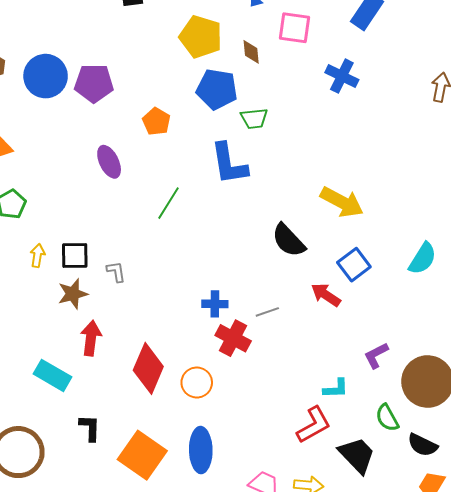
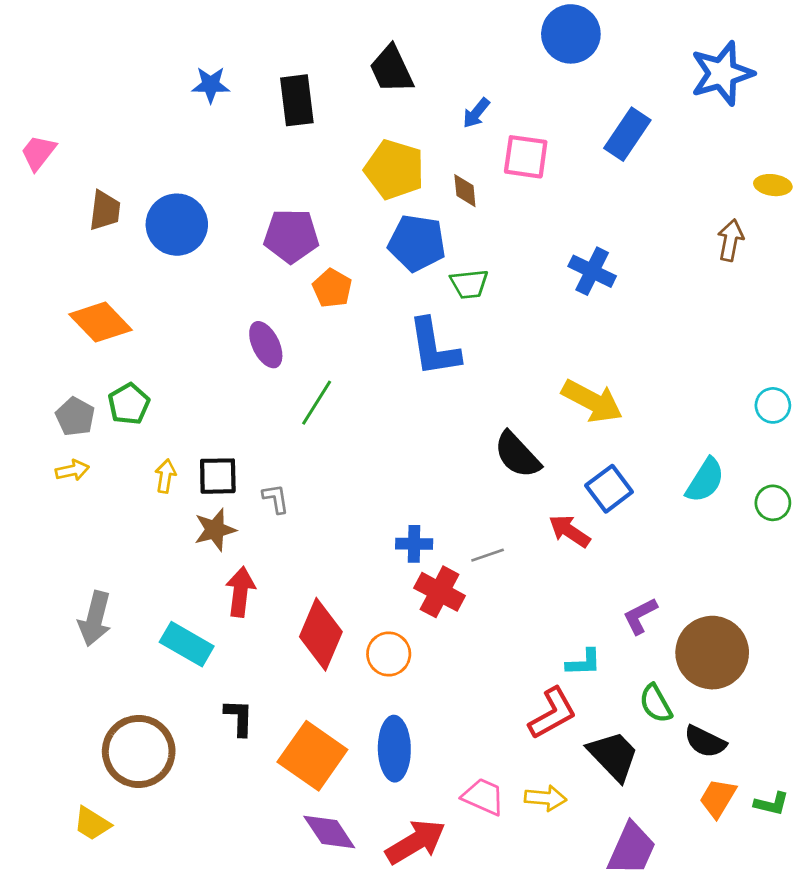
blue cross: (342, 76) -> (592, 271), moved
purple pentagon: (94, 83) -> (291, 236), moved
green line: (168, 203) -> (317, 403), moved

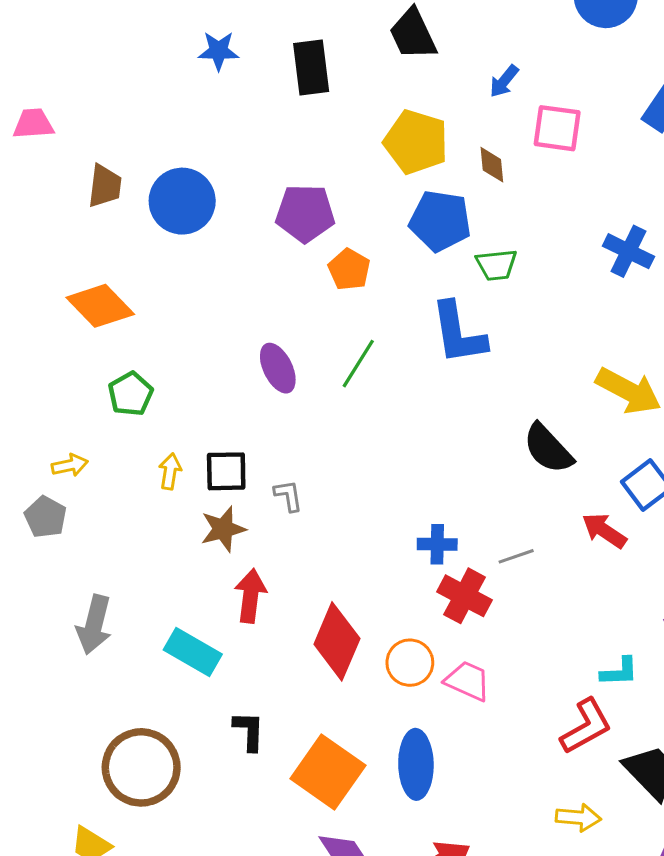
pink trapezoid: (38, 153) -> (33, 124), turned 48
purple ellipse: (266, 345) -> (278, 368), moved
green line: (317, 403) -> (358, 364), moved
gray pentagon: (75, 417) -> (46, 517), moved
pink trapezoid: (483, 797) -> (468, 681), moved

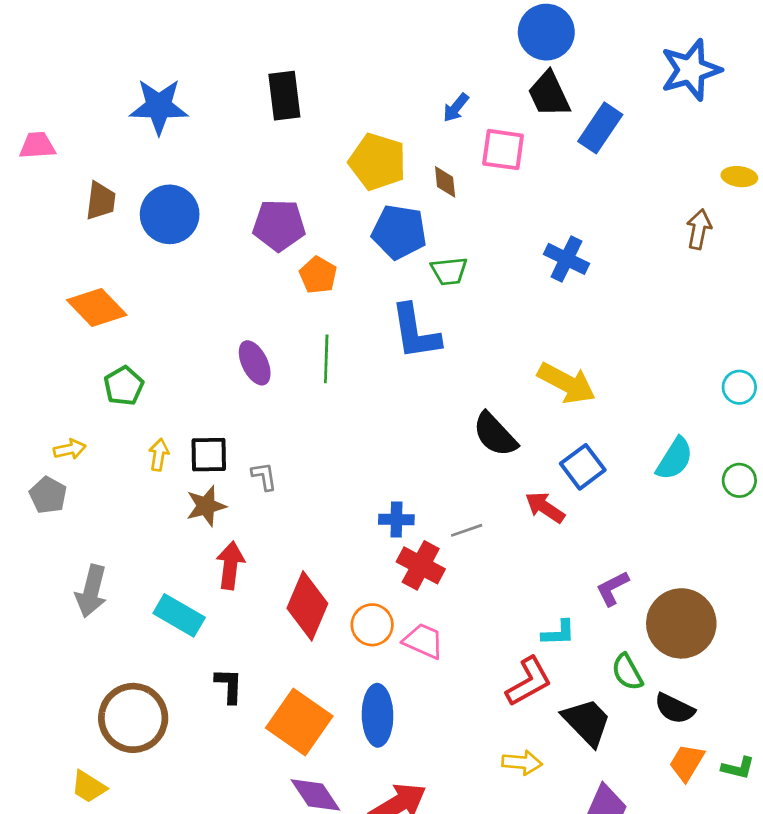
black trapezoid: (413, 34) -> (549, 94), moved
blue star: (219, 51) -> (159, 106), moved, size x1.6
green line: (358, 364) -> (326, 359), turned -30

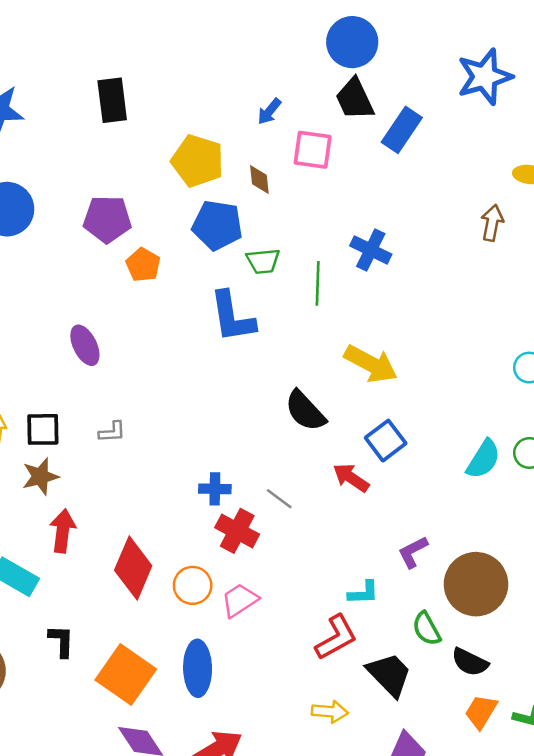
green line: (326, 359) -> (318, 283), moved
cyan semicircle: (675, 459) -> (483, 459), moved
gray L-shape: (264, 476) -> (112, 432), moved, turned 96
gray line: (467, 530) -> (279, 499), turned 56
pink trapezoid: (423, 641) -> (240, 600), turned -57

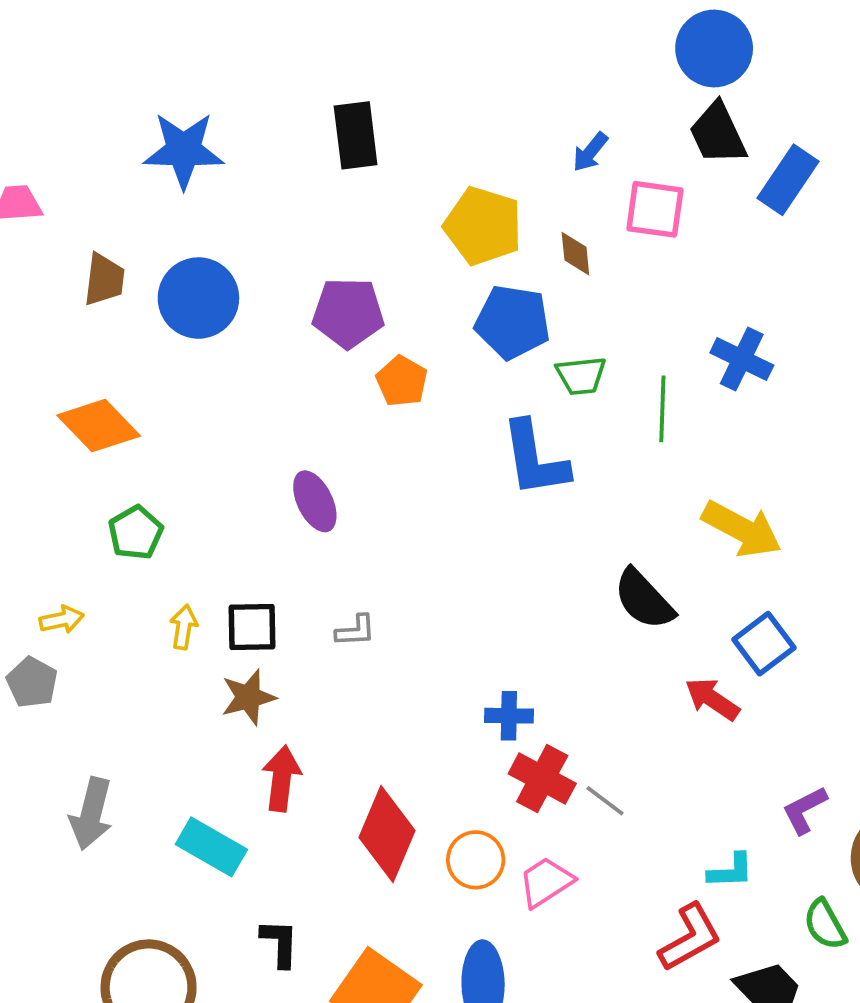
gray line: (279, 499) -> (605, 801), moved

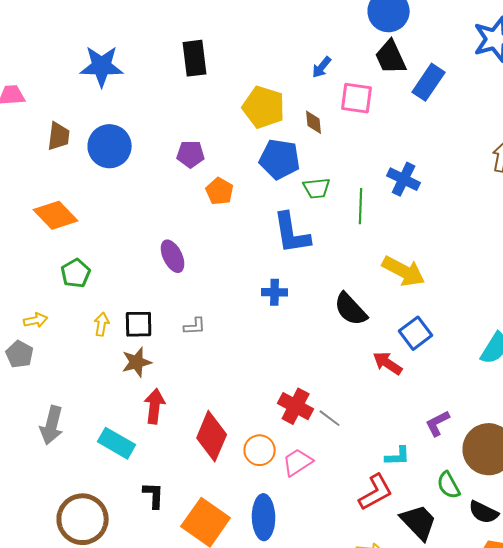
purple pentagon: (348, 313) -> (191, 154), size x0.7
blue cross: (509, 716) -> (275, 292), moved

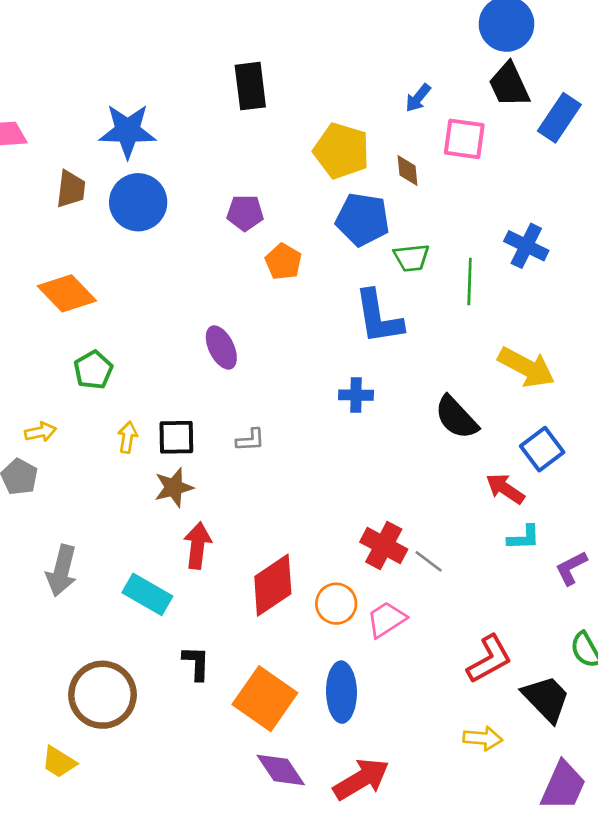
blue star: (102, 66) -> (128, 131), moved
red diamond: (212, 436) -> (273, 585), turned 33
cyan L-shape: (398, 456) -> (524, 538), moved

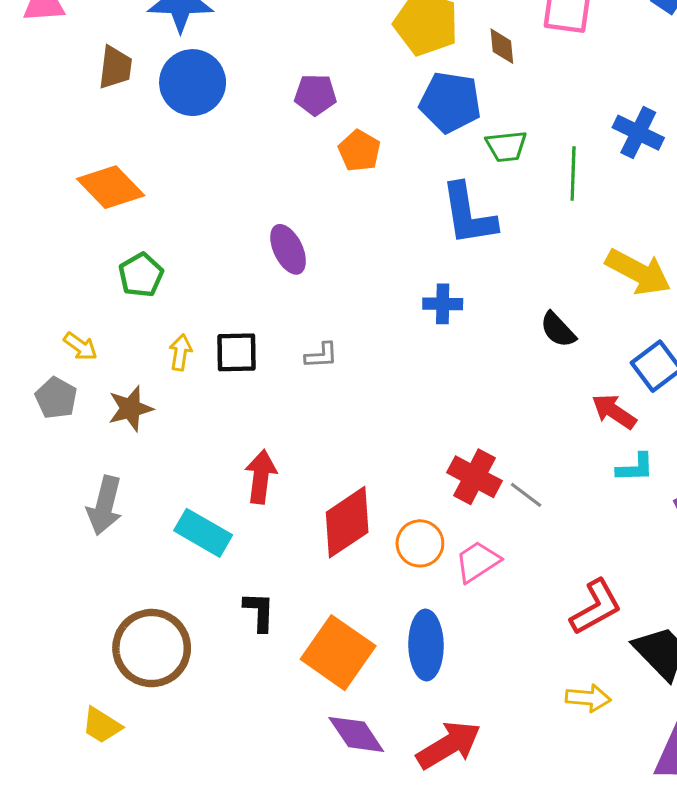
black semicircle: (456, 417) -> (558, 330), size x0.7
yellow arrow: (40, 432) -> (80, 346), turned 48
brown star: (174, 487) -> (130, 408), moved

